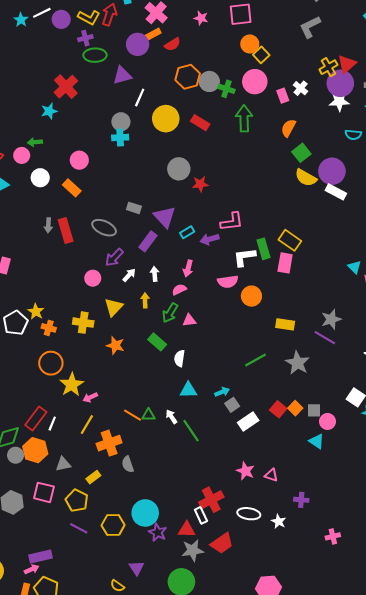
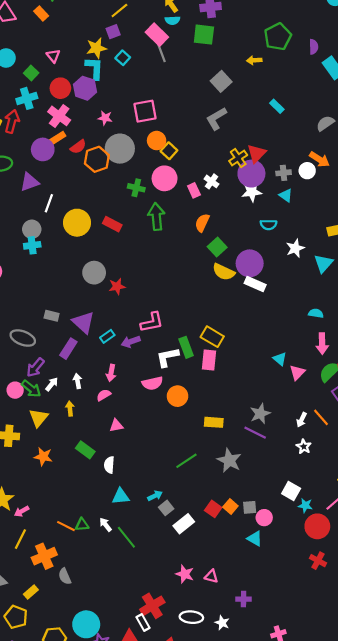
orange hexagon: (188, 77) -> (97, 159), moved
gray circle: (209, 81) -> (120, 149), moved, size x1.4
green arrow: (170, 313) -> (31, 389), moved, turned -78

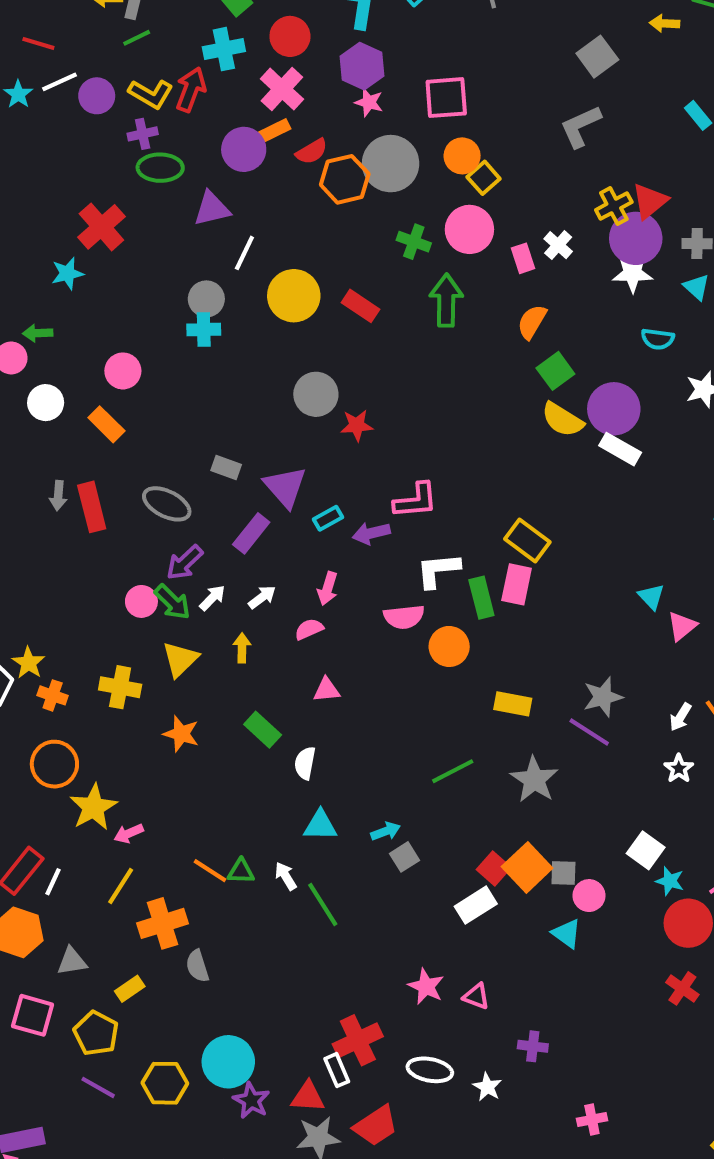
purple hexagon: (85, 88) -> (362, 66), moved
green rectangle: (186, 347) -> (481, 598), moved
white arrow: (78, 381) -> (262, 597), turned 56
orange square: (230, 506) -> (527, 867), size x1.6
white rectangle: (184, 524) -> (476, 905), moved

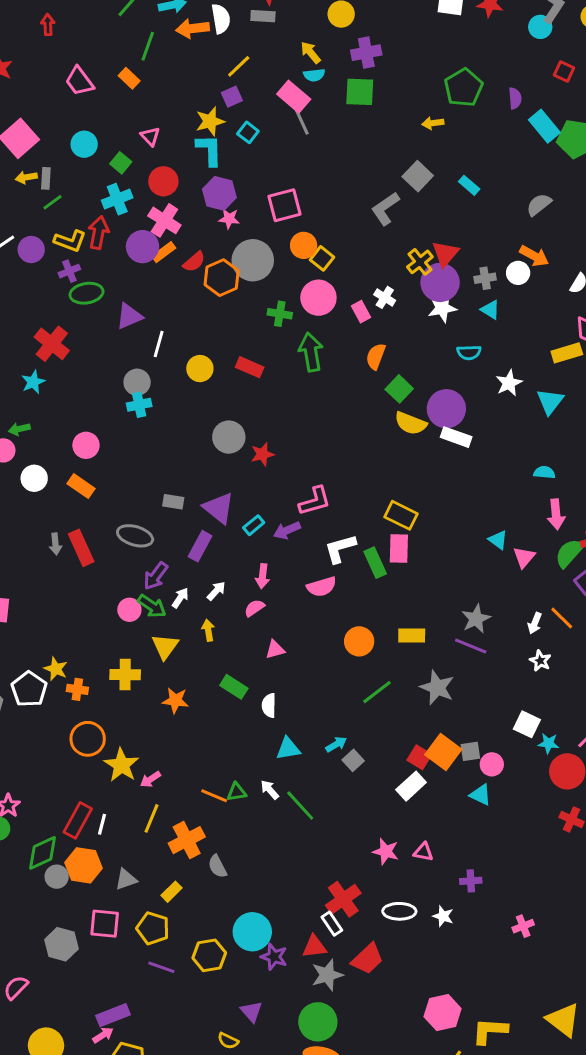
gray square: (597, 57) -> (418, 176), moved
purple circle: (244, 149) -> (143, 247), moved
yellow circle: (294, 296) -> (200, 369), size x0.7
orange circle: (449, 646) -> (359, 641), moved

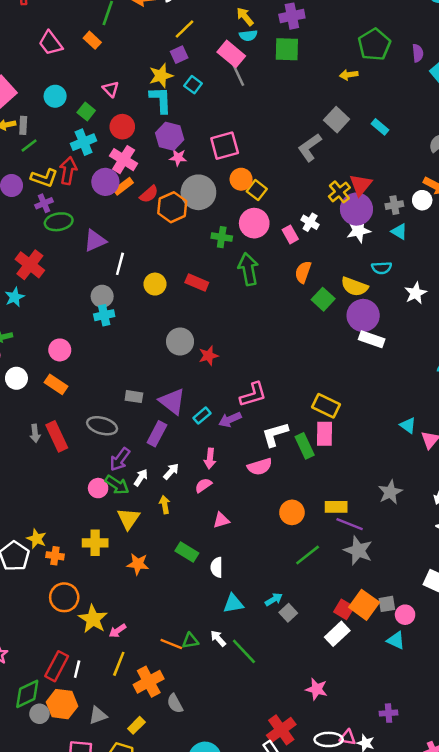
yellow semicircle: (411, 423) -> (354, 287), moved
purple line: (471, 646) -> (350, 524), moved
pink triangle: (423, 852) -> (348, 737), moved

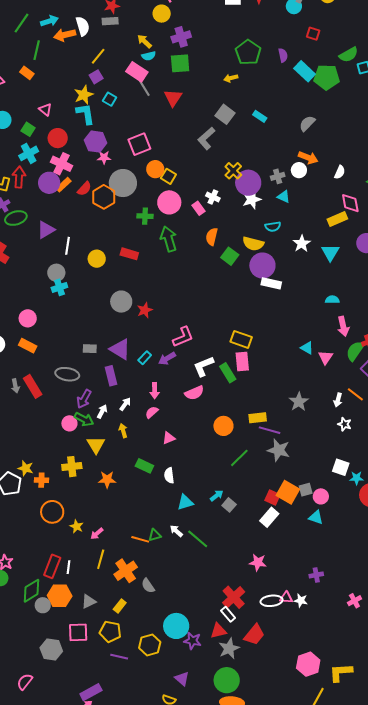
red triangle: (361, 185) -> (173, 98), moved
purple rectangle: (157, 434) -> (111, 376), turned -36
yellow star: (93, 619) -> (77, 526), size x0.6

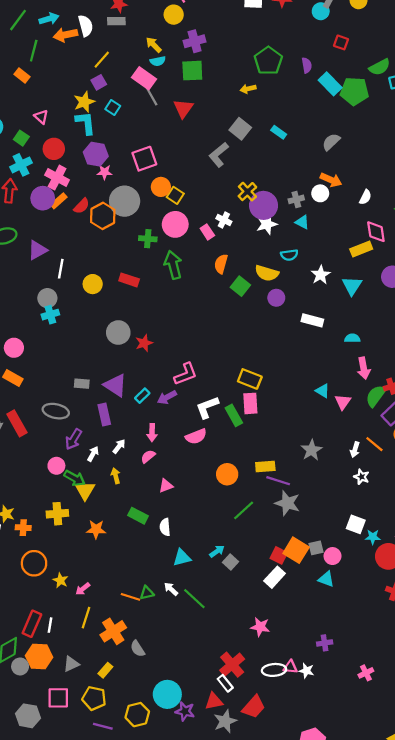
purple circle: (262, 266) -> (276, 298), size x0.6
white rectangle: (271, 283) -> (312, 320), moved
green arrow: (84, 419) -> (75, 478), moved

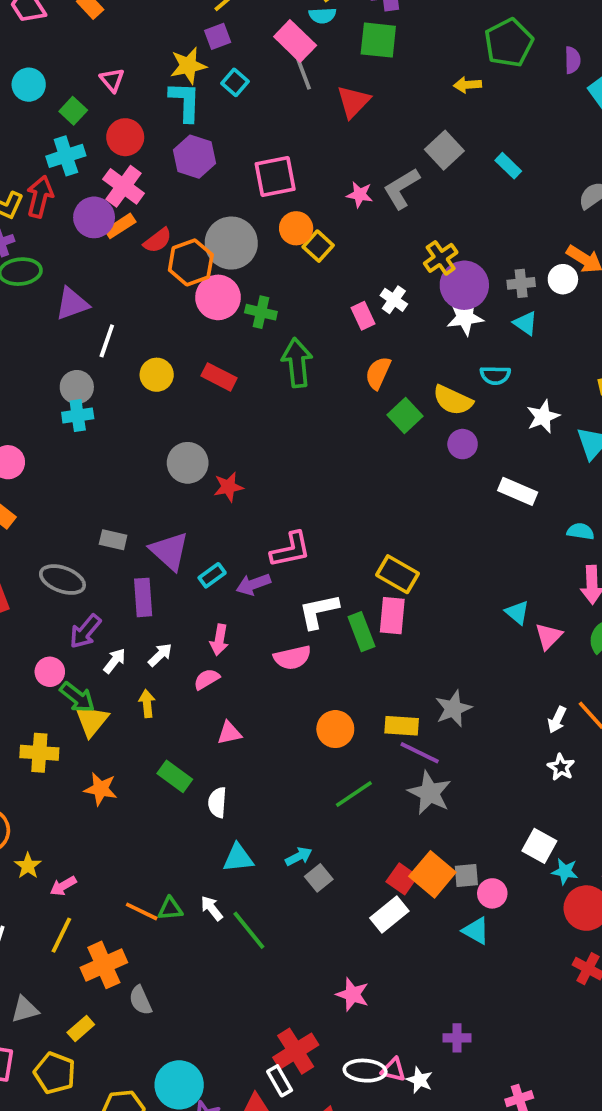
pink star: (104, 172) -> (360, 195), moved
pink circle: (175, 224) -> (218, 297), moved
gray star: (312, 450) -> (453, 709), moved

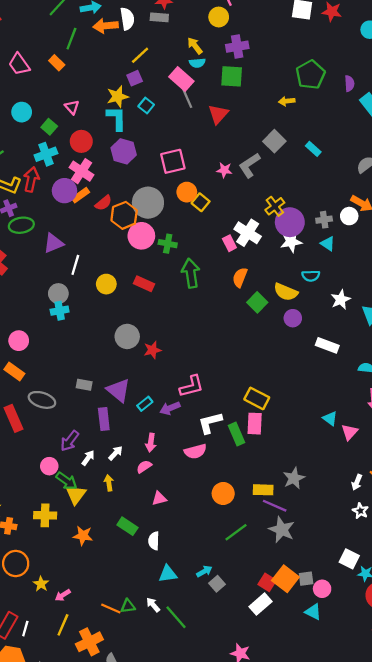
white cross: (394, 300) -> (248, 233), size x1.6
gray ellipse: (62, 580) -> (42, 400), moved

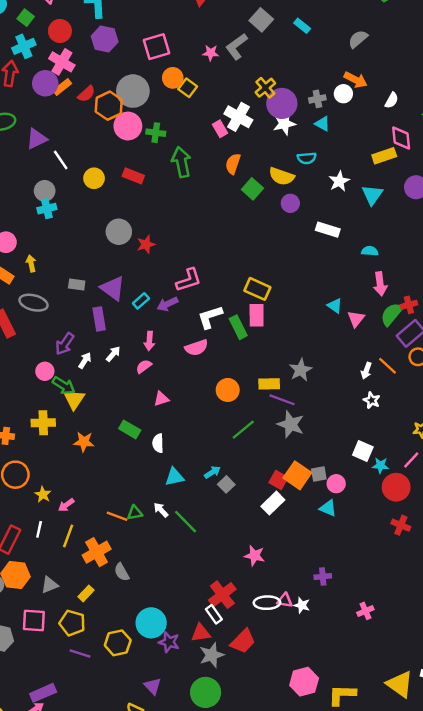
white line: (75, 265) -> (61, 160), turned -48
yellow arrow: (109, 483) -> (31, 263), moved
white line: (25, 629) -> (39, 529), moved

